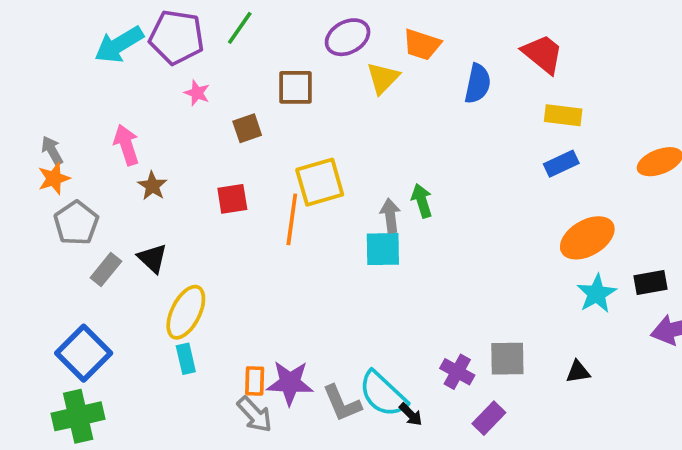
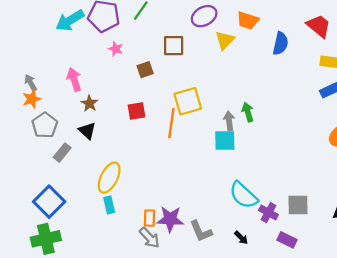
black triangle: (152, 258) -> (87, 131), moved
cyan semicircle: (383, 394) -> (243, 195), moved
purple rectangle: (489, 418) -> (287, 240), turned 72

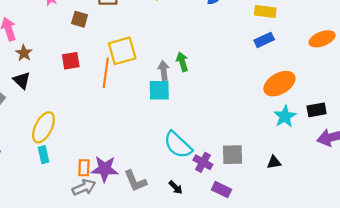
brown square: (145, 70) -> (80, 19), turned 35
gray arrow: (150, 238) -> (84, 187), turned -70

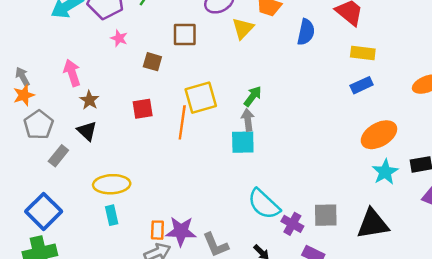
green arrow: (182, 62) -> (253, 96), moved, turned 54
yellow ellipse: (43, 127) -> (112, 184), turned 60
black triangle: (274, 162) -> (373, 224), size x2.0

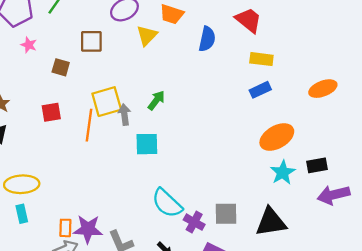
gray arrow: (248, 120) -> (124, 115), moved

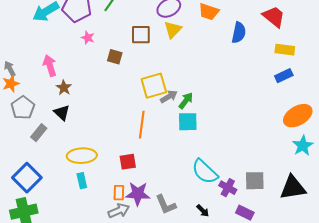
yellow triangle: (147, 35) -> (173, 30), moved
green arrow: (156, 100) -> (186, 101), moved
red square: (51, 112) -> (128, 162), moved
gray arrow: (124, 115) -> (169, 97), turned 66
orange line: (89, 125) -> (142, 125), moved

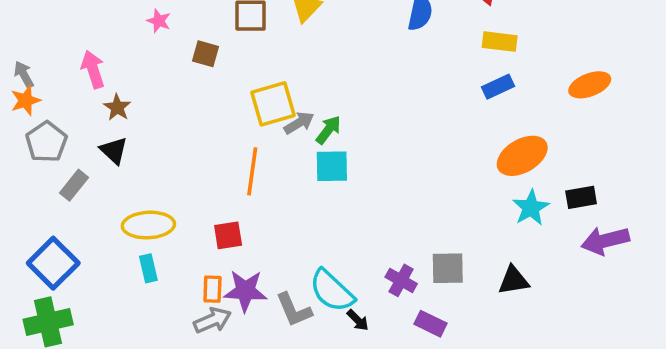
cyan semicircle: (205, 172) -> (332, 291), moved
black triangle: (293, 188) -> (514, 280), size x0.7

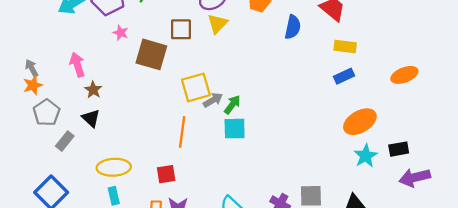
brown square: (206, 54) -> (151, 54), size x1.8

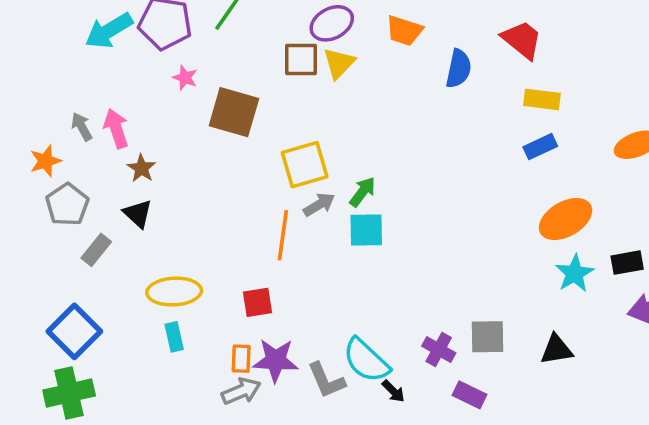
brown square: (181, 29) -> (301, 60), moved
gray arrow: (32, 68) -> (82, 127), moved
gray arrow: (213, 100) -> (319, 205), moved

